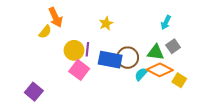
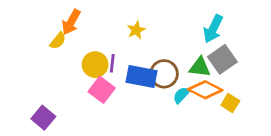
orange arrow: (55, 17) -> (71, 22), turned 54
cyan arrow: (166, 22) -> (213, 29), size x1.5
gray square: (173, 46) -> (222, 59), size x1.5

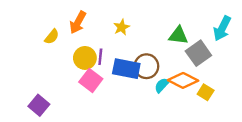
orange arrow: (71, 22) -> (78, 22), moved
cyan arrow: (213, 29) -> (222, 28), moved
green triangle: (200, 67) -> (178, 35), moved

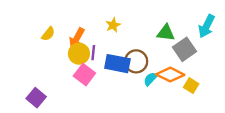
orange arrow: (78, 22) -> (77, 38), moved

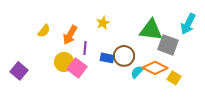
green triangle: (166, 33) -> (151, 30), size x1.4
gray square: (185, 49) -> (168, 45), turned -35
yellow circle: (79, 54) -> (64, 62), moved
blue rectangle: (117, 64) -> (107, 58), size x0.6
purple square: (36, 98) -> (19, 71), moved

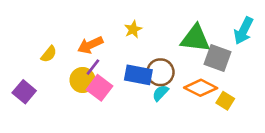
yellow semicircle: (44, 31) -> (49, 54), moved
orange arrow: (70, 35) -> (90, 45), turned 36
purple line: (85, 48) -> (93, 67), moved, turned 32
blue rectangle: (107, 58) -> (138, 75), size x1.5
cyan semicircle: (137, 72) -> (160, 93), moved

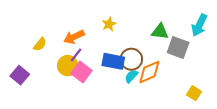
green triangle: (195, 38) -> (160, 32), size x0.7
orange diamond: (201, 88) -> (149, 72), moved, turned -50
yellow square: (225, 101) -> (194, 93), moved

